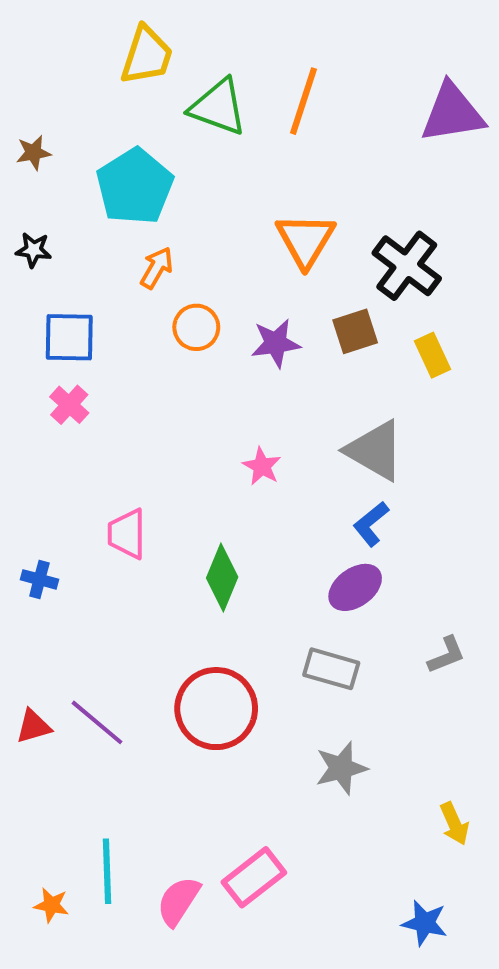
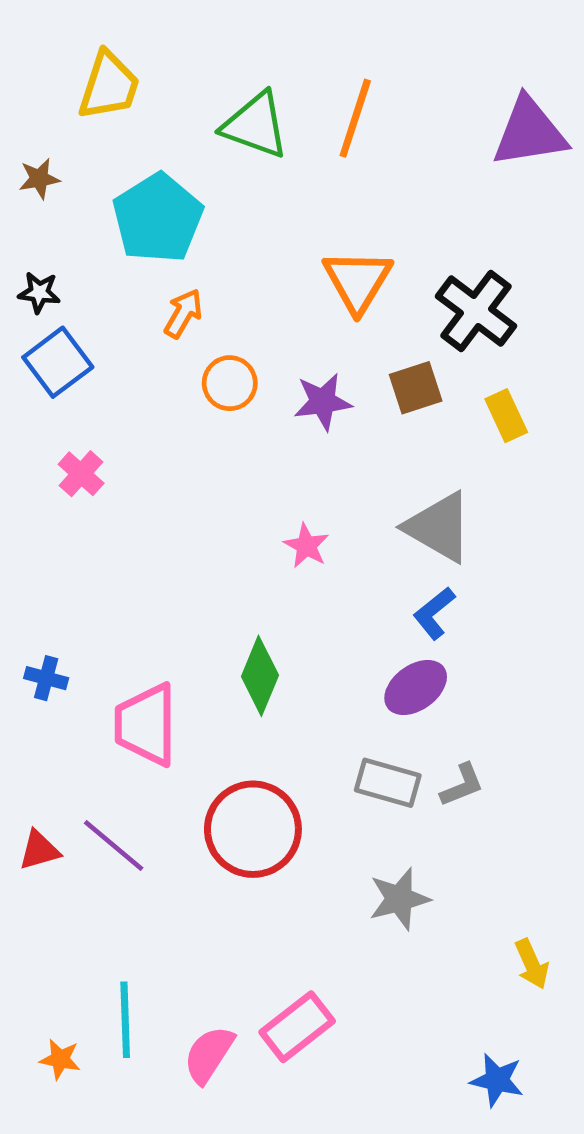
yellow trapezoid: (147, 55) -> (109, 86), moved
blue square: (69, 337) -> (58, 362), moved, turned -38
pink trapezoid: (127, 534) -> (146, 725), moved, size x1.4
gray L-shape: (446, 655) -> (462, 785), moved

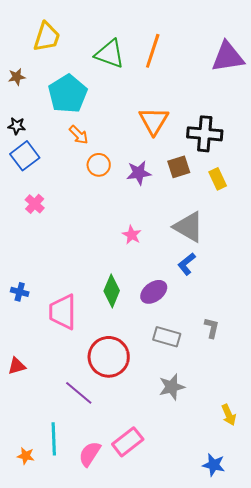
black cross: (476, 311) -> (205, 134), turned -32
orange arrow: (183, 313) -> (79, 135), turned 105
purple ellipse: (416, 687) -> (154, 292), moved
gray L-shape: (462, 785) -> (212, 328), moved, turned -55
purple line: (114, 845) -> (79, 393), moved

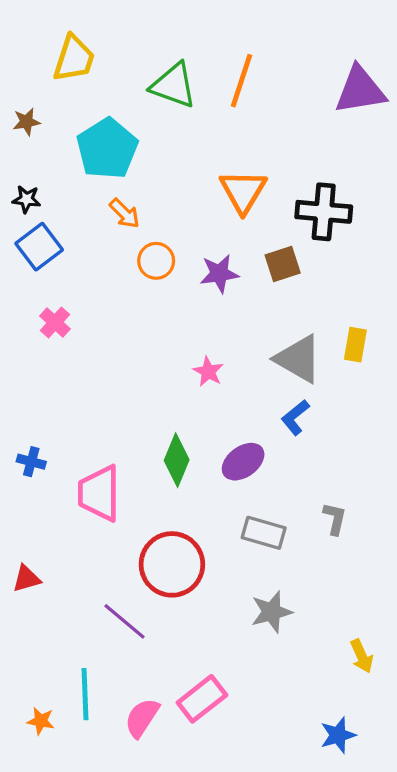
yellow rectangle: (218, 179) -> (355, 345), moved, turned 35
blue star: (214, 465) -> (338, 735), turned -30

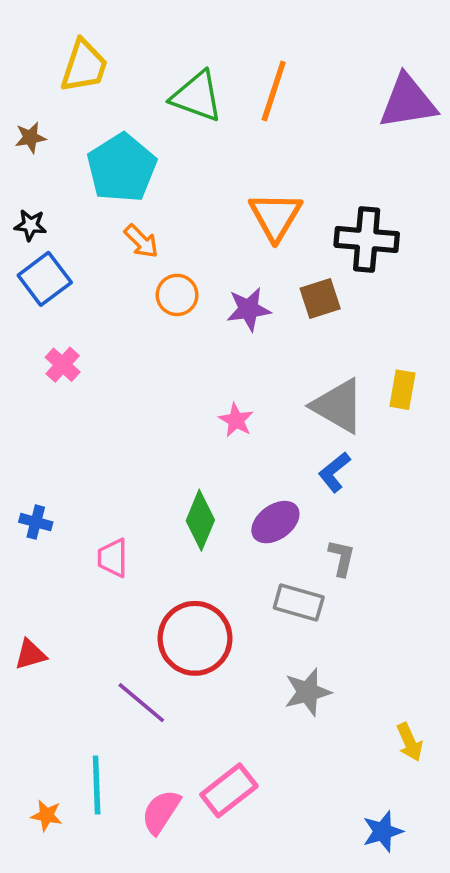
pink trapezoid: (99, 493) -> (113, 558), size x0.6
gray L-shape: (335, 519) -> (342, 558), moved

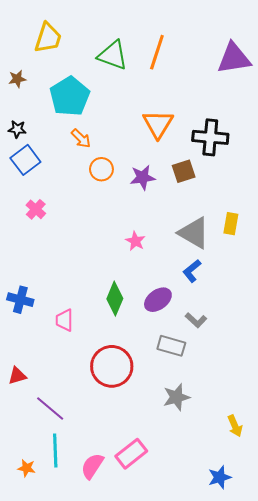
blue cross: (36, 522) -> (20, 300), size x1.4
gray L-shape: (342, 558) -> (196, 320), turned 120
purple line: (141, 703) -> (50, 408), moved

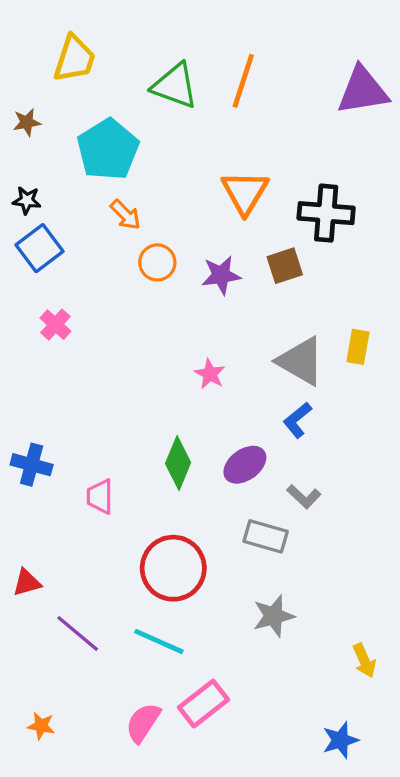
cyan line: (55, 451) -> (159, 641), moved, turned -64

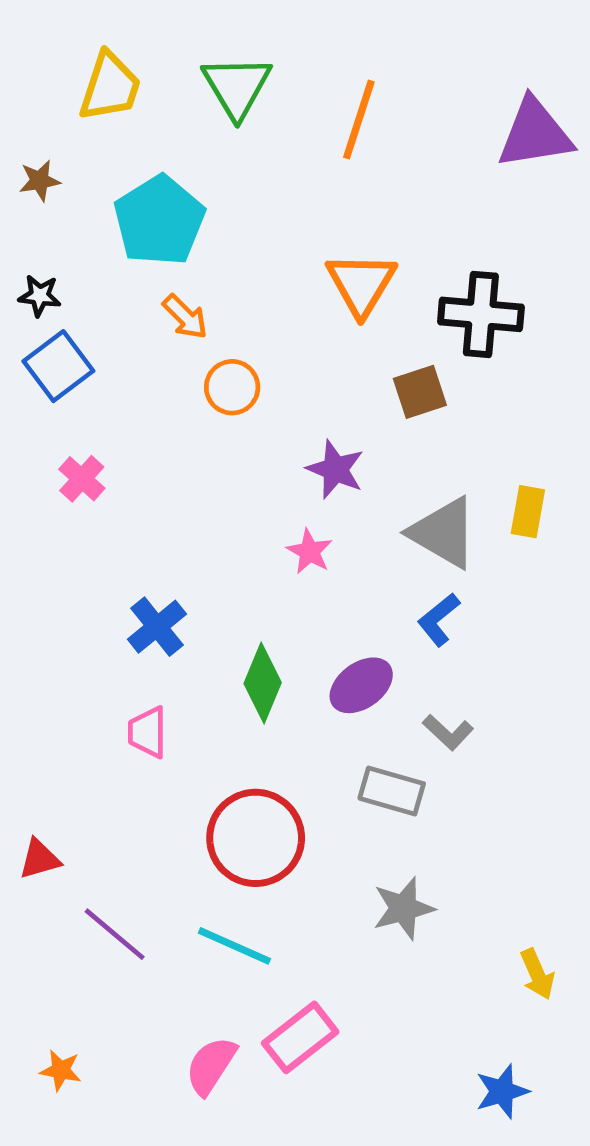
green triangle: (175, 86) -> (237, 87), moved, turned 39
purple star: (221, 275) -> (335, 469), moved, turned 30
blue cross: (32, 465) -> (157, 627), moved, turned 36

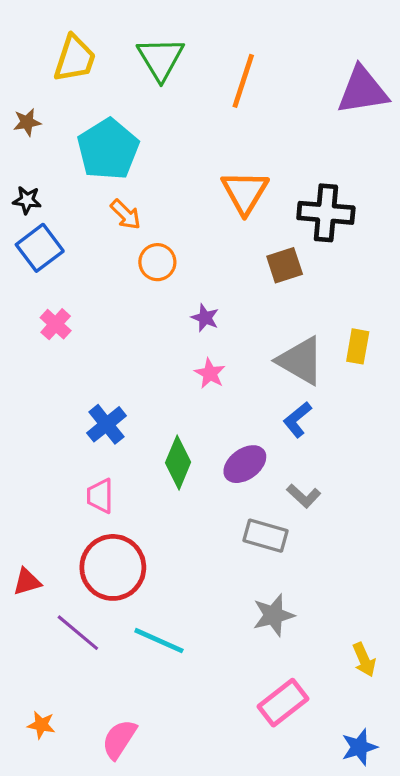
purple star: (335, 469) -> (205, 318), moved, size x0.7
red circle: (256, 838) -> (113, 567), moved
pink rectangle: (300, 1037) -> (283, 703), moved
pink semicircle: (211, 1066) -> (119, 739), moved
blue star: (502, 1091) -> (359, 747), moved

